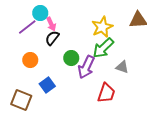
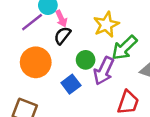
yellow star: (102, 27) -> (106, 25), moved
orange circle: (30, 60) -> (36, 62), size x1.6
blue square: (47, 85) -> (71, 84), moved

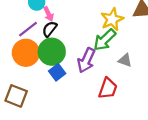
purple line: (32, 22) -> (28, 29), moved
yellow star: (106, 25) -> (112, 19), moved
green circle: (86, 60) -> (52, 52), moved, size x1.6

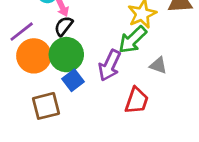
purple line: (28, 29) -> (22, 32), moved
brown square: (16, 96) -> (46, 106), moved, turned -35

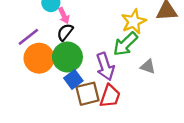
purple arrow: (110, 65) -> (105, 66), turned -44
red trapezoid: (137, 101) -> (110, 96), moved
brown square: (46, 106) -> (88, 94), moved

